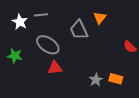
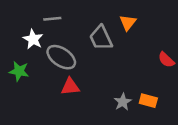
white star: (20, 22) -> (33, 39), moved

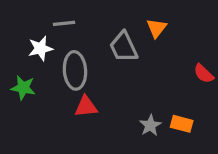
white star: (33, 39) -> (40, 48), turned 30
gray ellipse: (61, 57) -> (75, 70), turned 52

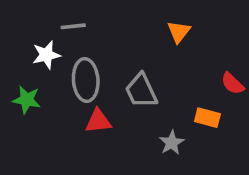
gray trapezoid: (124, 47) -> (141, 91), moved
orange rectangle: (182, 124) -> (207, 118), moved

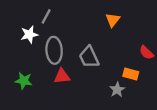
gray line: (73, 26) -> (46, 16), turned -56
green star: (27, 100) -> (24, 81), moved
gray star: (172, 143) -> (117, 90), moved

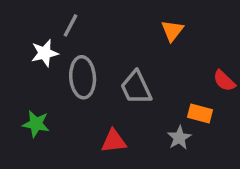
red triangle: (62, 76) -> (114, 141), moved

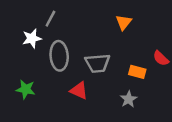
gray trapezoid: (136, 88) -> (98, 63), turned -70
orange rectangle: (200, 114) -> (137, 72), moved
red triangle: (114, 141) -> (79, 91), moved, turned 30

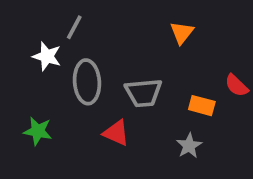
white star: (32, 38) -> (47, 56), turned 30

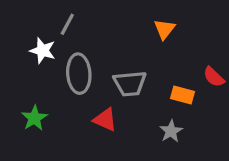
green star: (38, 131) -> (34, 118), turned 30

